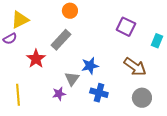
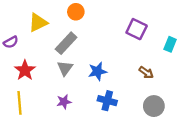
yellow triangle: (20, 20) -> (38, 23), moved
red star: (36, 59) -> (25, 70), moved
brown arrow: (135, 67) -> (146, 72), size x0.6
gray triangle: (72, 79) -> (65, 68), moved

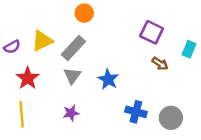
yellow triangle: (38, 23) -> (42, 41), moved
blue star: (98, 71) -> (108, 79), turned -30
brown arrow: (146, 72) -> (160, 64), moved
blue cross: (107, 101) -> (136, 112), moved

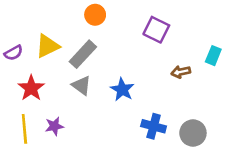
purple square: (152, 32) -> (156, 30), moved
brown arrow: (160, 64) -> (181, 72), turned 133
gray triangle: (72, 76) -> (82, 85), turned -30
purple star: (71, 113) -> (54, 126), moved

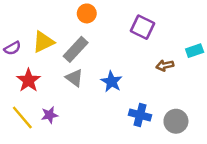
cyan rectangle: (213, 56) -> (195, 51), turned 49
yellow line: (24, 129) -> (22, 118), turned -35

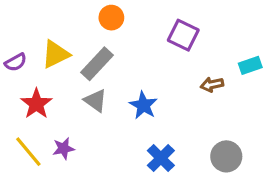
blue cross: (140, 115) -> (161, 158), moved, turned 30

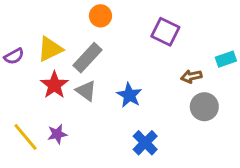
red star: (36, 104) -> (54, 85), moved
gray circle: (226, 156) -> (204, 107), moved

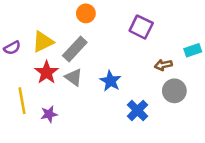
yellow line: (26, 137) -> (22, 101), moved, turned 30
blue cross: (145, 143) -> (137, 110), moved

